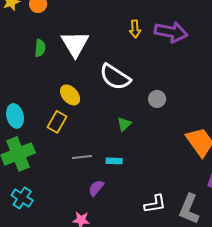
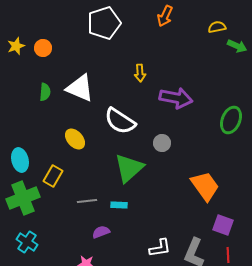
purple arrow: (171, 32) -> (176, 98), moved
white triangle: (75, 44) -> (80, 88), turned -36
yellow rectangle: (57, 122) -> (53, 176), moved
green triangle: (124, 124) -> (129, 168), size x2.0
purple semicircle: (96, 188) -> (101, 232), turned 30

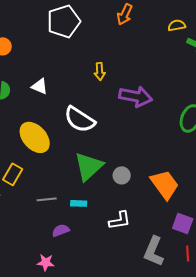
white triangle: (80, 88) -> (40, 86), size x0.6
yellow ellipse: (75, 139) -> (35, 137), size x1.5
gray circle: (162, 143) -> (122, 175), moved
white L-shape: (160, 248) -> (120, 220), moved

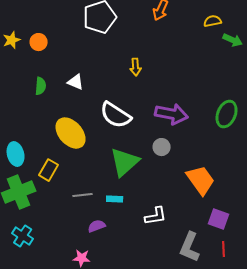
purple arrow: (136, 96) -> (172, 114), moved
gray circle: (122, 175) -> (162, 147), moved

